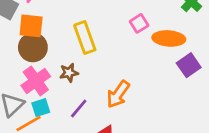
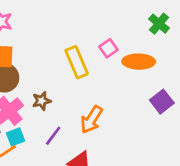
yellow rectangle: (85, 38) -> (77, 62), moved
purple square: (189, 65) -> (162, 102), moved

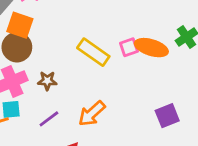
yellow rectangle: (77, 62) -> (93, 52), turned -48
orange ellipse: (139, 62) -> (151, 48), moved

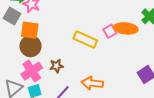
orange arrow: (92, 114) -> (92, 83), turned 60

